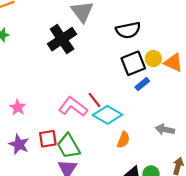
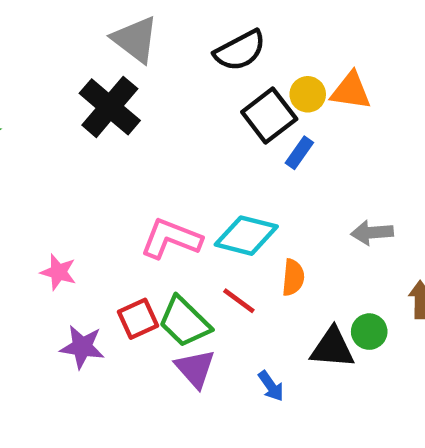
red line: (94, 100) -> (239, 301), moved

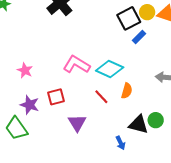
green trapezoid: (184, 322) -> (16, 128), moved
blue arrow: (271, 386) -> (121, 143), moved

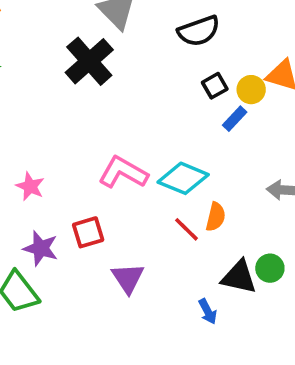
yellow circle: (147, 12) -> (251, 90), moved
black square: (129, 18) -> (215, 86), size x0.6
red line: (101, 97) -> (186, 229), moved

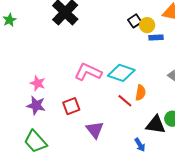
yellow circle: (251, 90) -> (147, 25), moved
blue rectangle: (235, 119) -> (156, 38), moved, turned 48
purple star: (41, 248) -> (36, 105), moved

